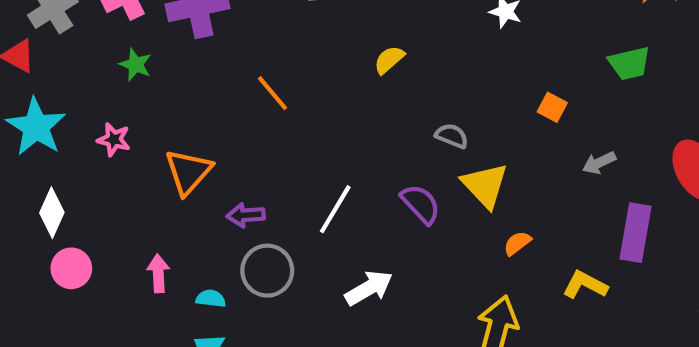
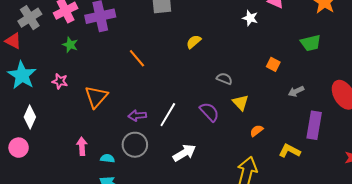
yellow triangle: (485, 185) -> (241, 103), size x0.7
purple arrow: (246, 215) -> (137, 116), moved
pink circle: (71, 268) -> (19, 148), moved

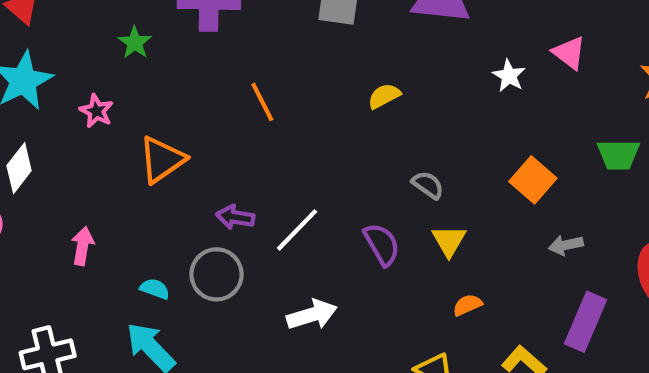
orange square: (273, 64) -> (533, 180), size x1.5
pink arrow: (82, 146) -> (83, 246), moved

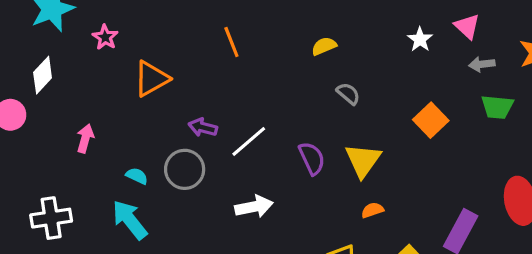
gray semicircle: (428, 185) -> (348, 94), moved
yellow triangle: (449, 241) -> (363, 160), size x1.4
gray arrow: (566, 245) -> (482, 64), moved

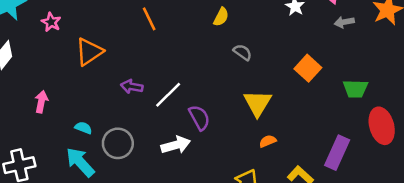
yellow semicircle: (324, 46) -> (221, 17), turned 144
green trapezoid: (497, 107) -> (355, 89), moved
purple semicircle: (312, 158) -> (199, 118), moved
gray circle: (185, 169) -> (118, 143), moved

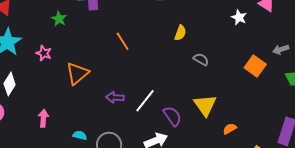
gray arrow: (344, 22) -> (281, 49), moved
yellow triangle: (258, 103) -> (205, 105), moved

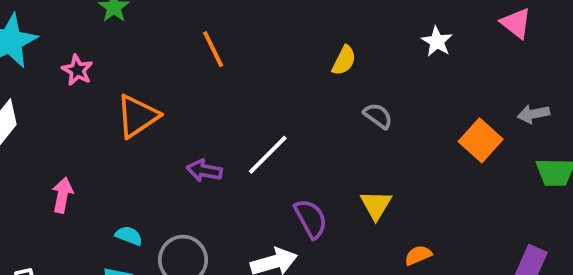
white star: (239, 17) -> (437, 41), moved
orange line: (123, 41) -> (213, 49), moved
white line: (145, 101) -> (268, 155), moved
yellow triangle: (205, 105) -> (376, 205), size x0.7

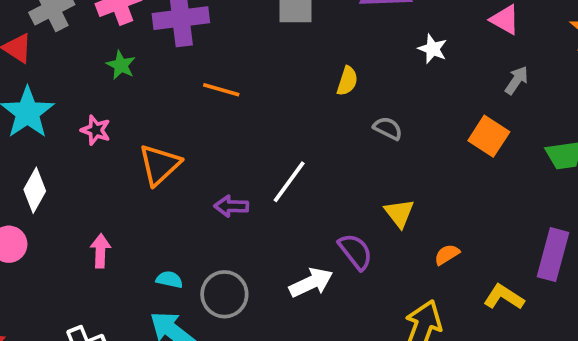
orange line: (213, 49) -> (221, 90), turned -39
gray arrow: (533, 114) -> (517, 80), moved, turned 144
purple semicircle: (311, 219) -> (355, 252), moved

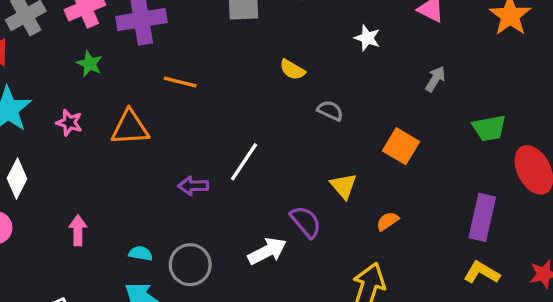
gray arrow: (517, 80) -> (435, 79), moved
yellow semicircle: (347, 81) -> (292, 70), turned 105
orange square: (489, 136) -> (401, 146), moved
orange triangle: (160, 165) -> (130, 128), moved, turned 42
yellow L-shape: (504, 297) -> (482, 273), moved

